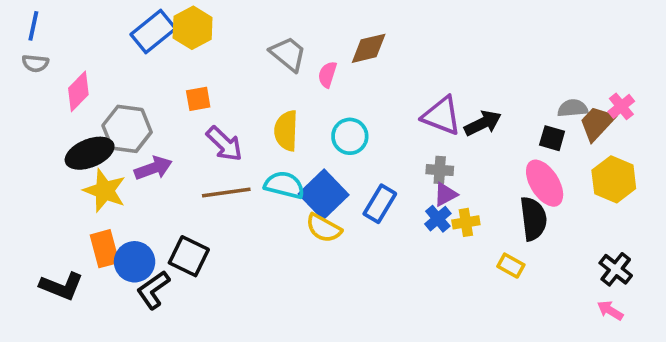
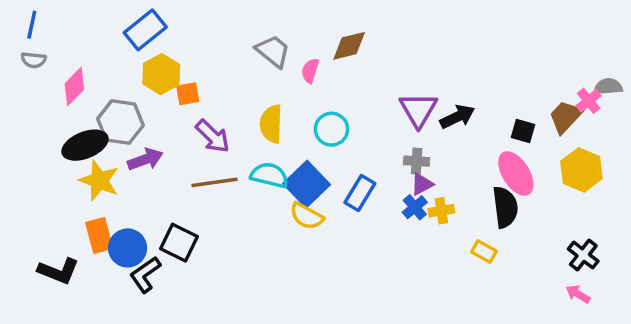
yellow hexagon: (193, 28) -> (161, 74), moved
gray semicircle: (573, 108) -> (608, 87), moved
purple triangle: (442, 116) -> (418, 110), turned 39

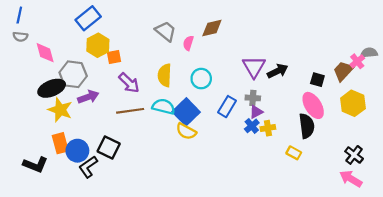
pink diamond: (74, 87) -> (45, 53), turned -60
blue rectangle: (360, 193) -> (227, 107), moved
pink arrow: (578, 294) -> (351, 179), size x1.5

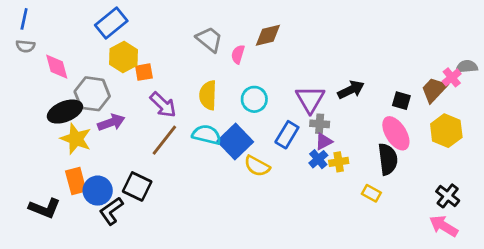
purple triangle: (254, 67) -> (310, 99), moved
brown line: (130, 111) -> (164, 140), turned -44
yellow semicircle: (186, 131) -> (257, 166), moved

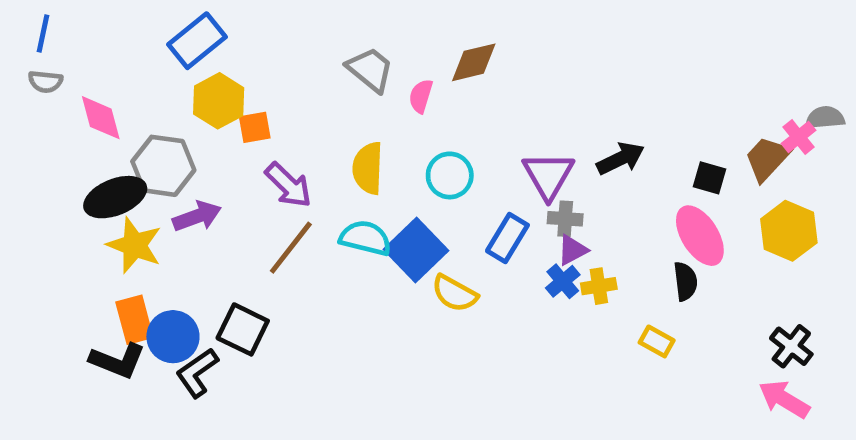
black semicircle: (388, 159) -> (685, 281), size x0.7
black L-shape: (45, 208) -> (118, 361), moved

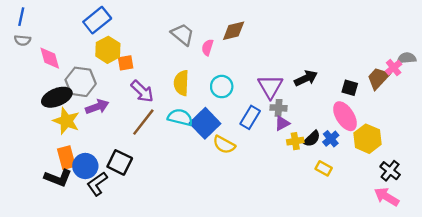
yellow hexagon: (789, 231) -> (368, 139), moved
blue cross: (563, 281) -> (331, 139), moved
black semicircle: (685, 281) -> (312, 139), moved, turned 54

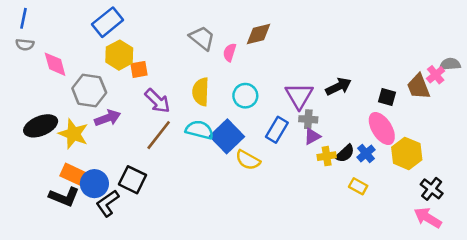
brown trapezoid: (378, 78) -> (419, 87), turned -65
black ellipse: (57, 97) -> (41, 126), moved
orange rectangle: (66, 158) -> (73, 174), turned -50

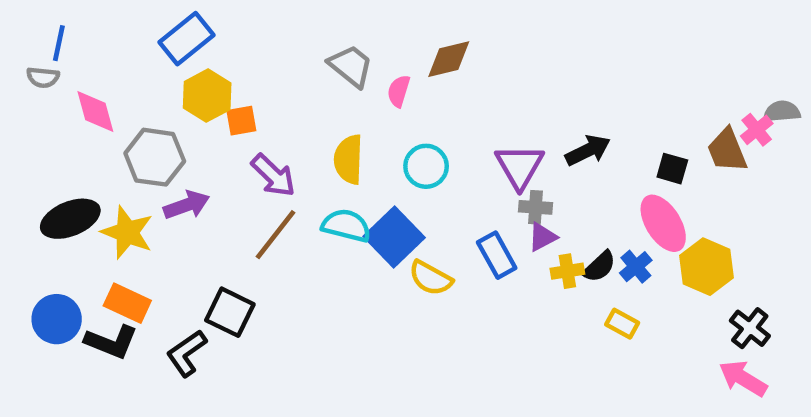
blue line: (24, 18) -> (59, 43), moved
blue rectangle: (277, 130) -> (497, 255), moved, turned -60
blue circle: (94, 184) -> (57, 319), moved

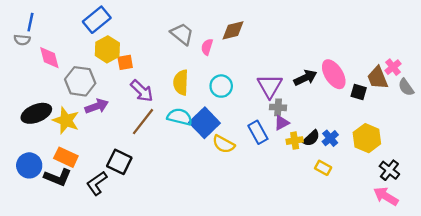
gray semicircle: (782, 112) -> (406, 87), moved, turned -120
black square: (672, 169) -> (359, 92), moved
pink ellipse: (663, 223) -> (334, 74), moved

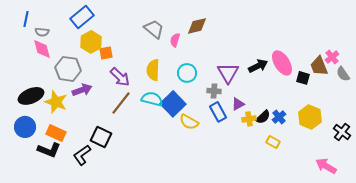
gray semicircle: (22, 40) -> (42, 32), moved
gray cross: (278, 107) -> (214, 91), moved
blue circle: (29, 165) -> (25, 127), moved
black cross: (389, 170) -> (342, 132), moved

